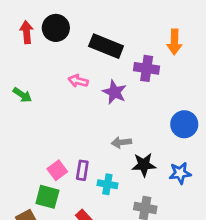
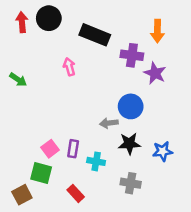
pink arrow: (78, 81) -> (69, 67), turned 60
purple star: (114, 92) -> (155, 73), moved
blue circle: (184, 124) -> (131, 106), moved

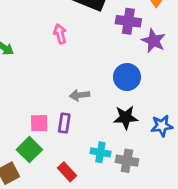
gray arrow: (109, 123) -> (80, 95), moved
pink square: (50, 149) -> (39, 123), turned 36
cyan cross: (96, 161) -> (100, 152), moved
green square: (41, 173) -> (29, 150), turned 30

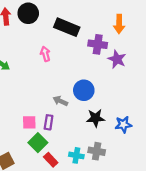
blue circle: (127, 77) -> (84, 90), moved
gray arrow: (80, 95) -> (60, 101), turned 32
green square: (29, 150) -> (38, 143), moved
cyan cross: (100, 152) -> (76, 155), moved

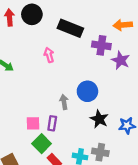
orange arrow: (119, 24) -> (123, 25), turned 84
gray arrow: (60, 101) -> (64, 102), turned 56
black star: (96, 118) -> (99, 119), turned 30

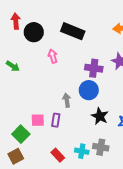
black circle: (32, 14) -> (34, 32), moved
purple cross: (101, 45) -> (94, 68), moved
green square: (42, 144) -> (21, 134), moved

